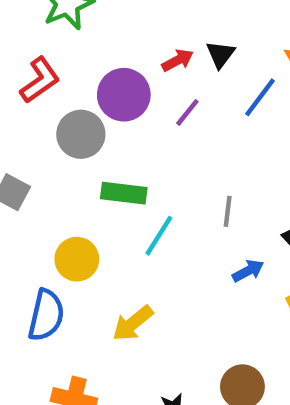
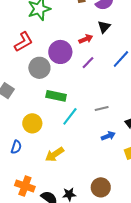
black triangle: (220, 54) -> (104, 27), moved
gray line: (228, 211) -> (102, 108), turned 64
blue semicircle: (46, 315) -> (16, 147), size x0.6

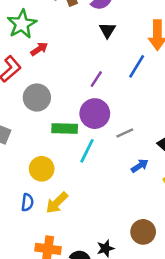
red arrow: (86, 39) -> (39, 49), moved
purple circle: (60, 52) -> (95, 114), moved
yellow arrow: (55, 154) -> (57, 203), moved

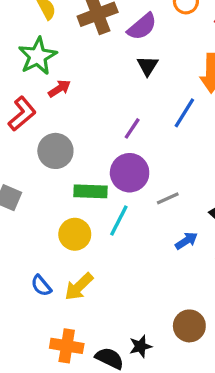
yellow circle: (42, 169) -> (75, 234), moved
blue semicircle: (27, 202) -> (41, 286), turned 132

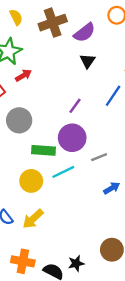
cyan line: (119, 220) -> (63, 172), turned 35

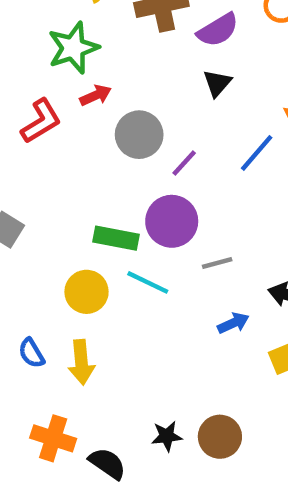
gray circle: (19, 120) -> (139, 135), moved
cyan line: (63, 172) -> (148, 282), turned 45
yellow arrow: (33, 219) -> (81, 362), turned -60
black star: (76, 263) -> (167, 436), moved

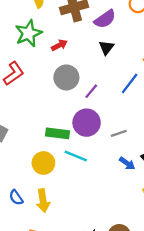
red arrow: (96, 95) -> (59, 45), moved
gray line: (217, 263) -> (119, 133), moved
blue arrow: (233, 323) -> (127, 163), moved, turned 63

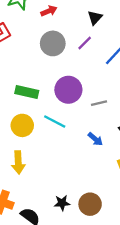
purple line: (91, 91) -> (85, 43), moved
green rectangle: (57, 133) -> (27, 92), moved
blue arrow: (127, 163) -> (95, 139), moved

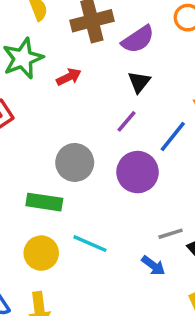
gray circle: (53, 43) -> (75, 162), moved
purple circle: (68, 90) -> (138, 172), moved
gray line: (99, 103) -> (171, 234), moved

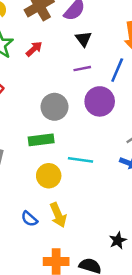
purple line: (126, 121) -> (82, 69), turned 54

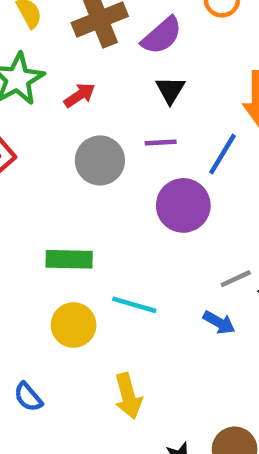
gray circle: (54, 107) -> (100, 160), moved
yellow arrow: (58, 215) -> (128, 396), moved

